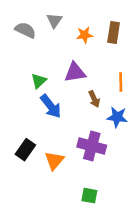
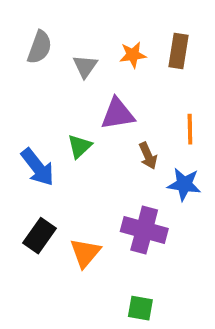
gray triangle: (54, 20) -> (85, 66), moved
gray semicircle: (25, 30) -> (39, 47), turned 85
green triangle: (39, 81) -> (79, 146), moved
blue arrow: (51, 106) -> (38, 167), moved

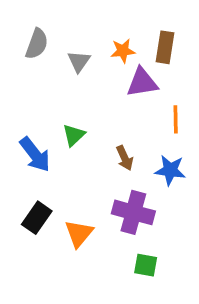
purple triangle: (118, 114) -> (142, 82), moved
brown arrow: (148, 156) -> (125, 158), moved
green square: (140, 308) -> (146, 265), moved

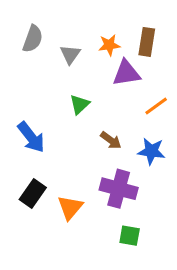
orange line: (176, 119) -> (156, 106), turned 55
green triangle: (74, 135) -> (80, 104), moved
brown arrow: (125, 158) -> (111, 140), turned -30

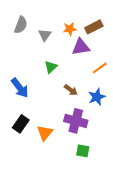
brown rectangle: (147, 42) -> (94, 27), turned 54
blue star: (151, 151) -> (97, 97), turned -30

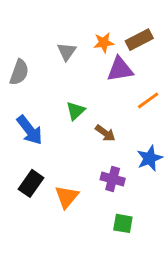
gray semicircle: (21, 25) -> (19, 72), moved
green triangle: (51, 67) -> (76, 111), moved
blue star: (97, 97) -> (150, 158), moved
purple cross: (76, 121) -> (113, 179), size x0.7

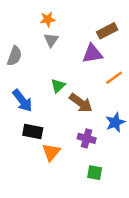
orange star: (104, 43) -> (48, 19), moved
brown arrow: (105, 133) -> (81, 103), size x1.5
black rectangle: (31, 183) -> (33, 132), moved, turned 66

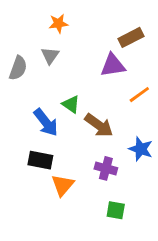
gray triangle: (51, 40) -> (50, 56), moved
green triangle: (58, 86) -> (71, 104), turned -42
blue arrow: (22, 101) -> (46, 122), moved
blue star: (115, 122) -> (141, 149), turned -30

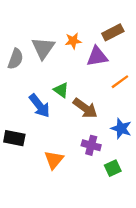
orange star: (58, 23) -> (73, 41), moved
gray triangle: (50, 56) -> (43, 48), size x1.5
black rectangle: (40, 160) -> (14, 138), moved
green square: (116, 210) -> (113, 168), moved, turned -35

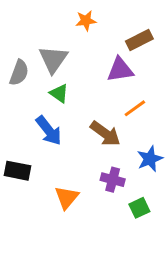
orange star: (73, 41) -> (86, 21), moved
orange line: (120, 82) -> (135, 108), moved
green triangle: (61, 90) -> (59, 93), moved
blue star: (121, 128) -> (150, 159), turned 30

